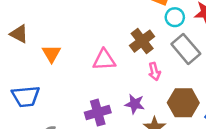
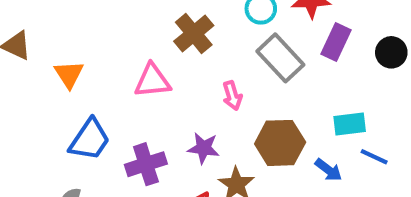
brown cross: (142, 41) -> (194, 33), moved
blue trapezoid: (26, 96) -> (90, 140), moved, turned -48

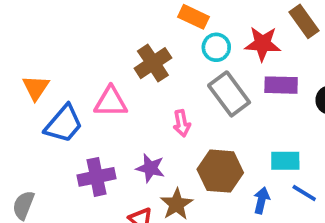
purple rectangle: (336, 42) -> (281, 85), turned 60
blue trapezoid: (90, 140) -> (64, 124), moved
blue arrow: (328, 170) -> (261, 200), turned -120

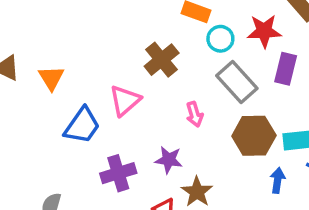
purple rectangle: (281, 85) -> (286, 69), turned -72
orange triangle: (36, 88) -> (51, 78), moved
pink triangle: (111, 102) -> (125, 100), turned -36
brown hexagon: (220, 171) -> (254, 136), moved

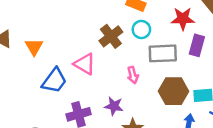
cyan circle: (220, 39) -> (141, 30), moved
gray rectangle: (237, 82) -> (163, 53), turned -52
pink triangle: (125, 100) -> (85, 64), turned -50

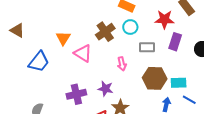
orange triangle: (34, 47) -> (63, 38), moved
gray rectangle: (163, 53) -> (147, 47), size x0.7
blue trapezoid: (54, 81) -> (39, 62), moved

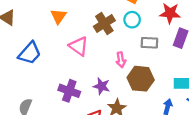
orange triangle: (63, 38) -> (58, 16), moved
brown hexagon: (155, 78) -> (141, 79), moved
purple cross: (76, 94) -> (69, 91), turned 30

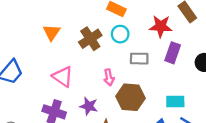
orange triangle: (58, 16) -> (52, 32), moved
pink triangle: (79, 46) -> (63, 77), moved

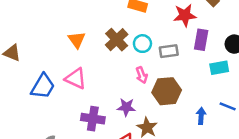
cyan circle: (120, 34) -> (142, 44), moved
pink triangle: (63, 77) -> (76, 79), moved
cyan rectangle: (175, 101) -> (219, 68), moved

